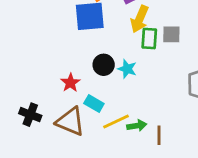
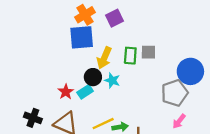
yellow arrow: (140, 19) -> (104, 58), moved
cyan rectangle: (94, 103) -> (85, 92), moved, turned -63

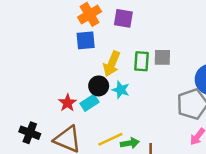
purple square: (114, 18) -> (123, 18), turned 36
blue square: (82, 37) -> (86, 40), size x0.7

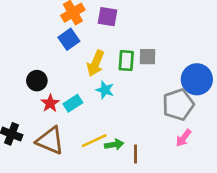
blue square: (86, 40) -> (69, 39), turned -30
black circle: (99, 86) -> (37, 81), moved

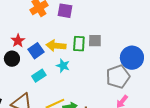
blue square: (69, 39) -> (36, 51), moved
yellow arrow: (96, 63) -> (56, 46), turned 72
red star: (50, 103) -> (18, 41), moved

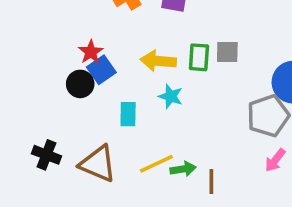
blue square: (36, 51) -> (101, 70), moved
cyan rectangle: (39, 76) -> (128, 114), turned -56

